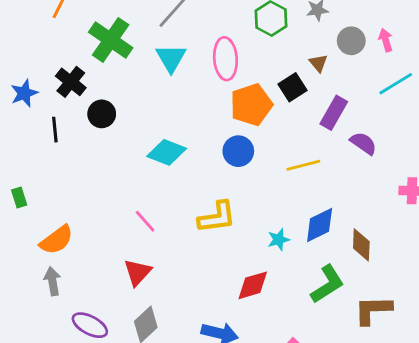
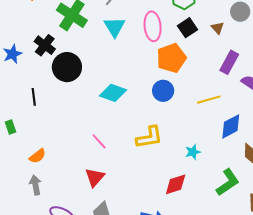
black square: (292, 87) -> (188, 28), moved
black circle: (102, 114) -> (67, 67), size x1.5
black line: (55, 130) -> (34, 97), moved
blue diamond: (320, 225) -> (231, 126), moved
orange semicircle: (57, 240) -> (38, 156), size x0.7

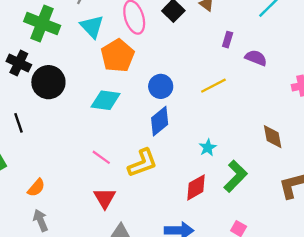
orange pentagon: (171, 58) -> (118, 56), moved
purple rectangle: (229, 62) -> (228, 40), size x0.6
blue diamond: (231, 126) -> (160, 121), moved
yellow L-shape: (149, 137) -> (142, 163), moved
green L-shape: (228, 182) -> (235, 176), moved

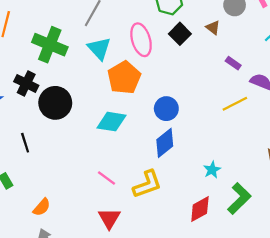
purple rectangle: (228, 40) -> (233, 63), turned -72
yellow line: (213, 86) -> (235, 104), moved

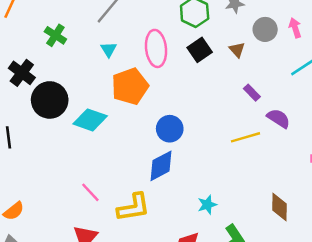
green cross: (50, 45) -> (55, 35), size x0.6
cyan triangle: (99, 48) -> (109, 49), size x0.6
cyan diamond: (112, 122) -> (90, 120), moved

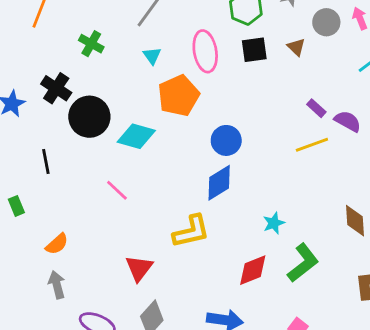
black square: (200, 50) -> (254, 50), turned 30
purple rectangle: (252, 93) -> (316, 108), moved
pink line: (90, 192) -> (117, 190), moved

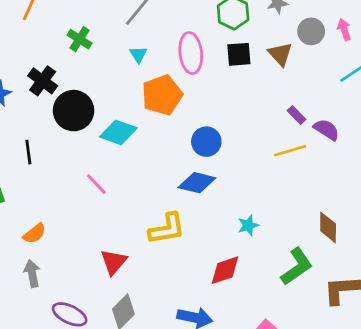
brown triangle: (296, 47) -> (280, 54), size x1.4
blue diamond: (219, 183) -> (197, 183), turned 42
green L-shape: (303, 263) -> (297, 267), moved

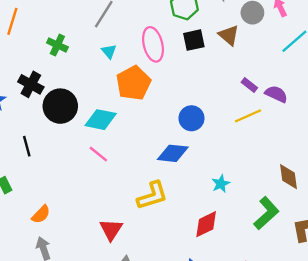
blue circle: (206, 142) -> (191, 118), moved
pink line: (96, 184) -> (98, 154), moved

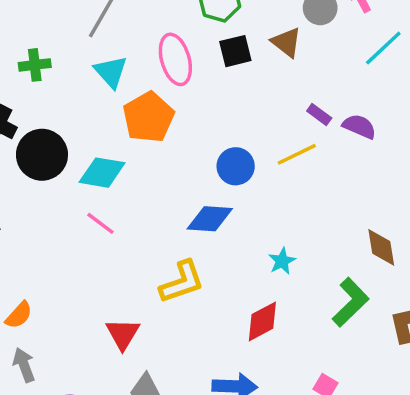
green cross: (57, 45) -> (35, 65), turned -30
cyan triangle: (109, 51) -> (111, 72), size x1.5
yellow line: (248, 116) -> (297, 154), moved

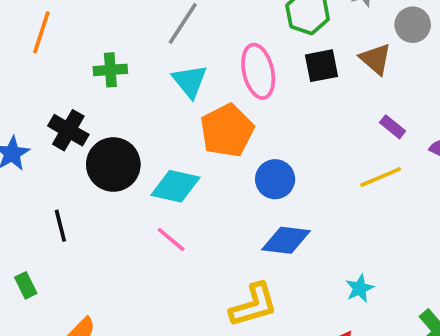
purple rectangle: (319, 115) -> (393, 127), moved
blue circle: (236, 166) -> (275, 179), moved

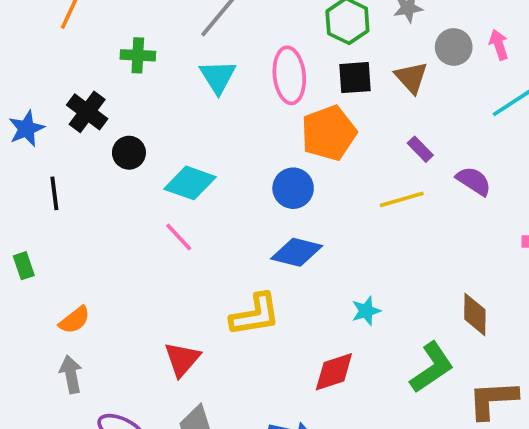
orange pentagon: (227, 131) -> (329, 133), moved
black circle: (113, 164) -> (129, 153), size x0.6
black line: (60, 226) -> (54, 193), moved

